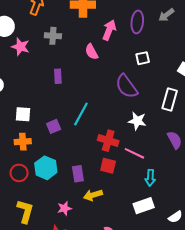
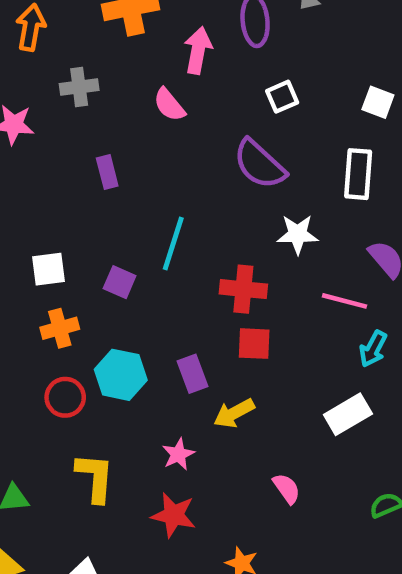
purple square: (54, 126) -> (120, 282), turned -32
pink line: (134, 153) -> (345, 301), moved
cyan arrow: (150, 178) -> (373, 349), moved, turned 35

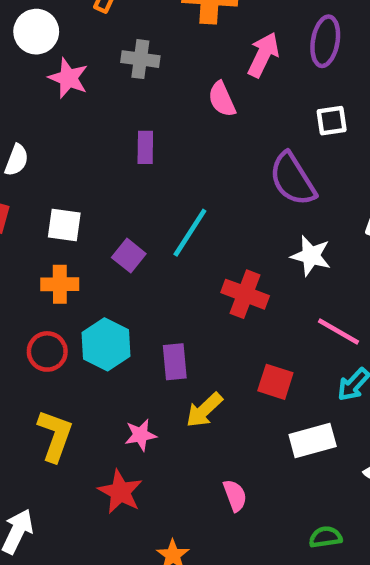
red square: (254, 344) -> (275, 382), moved
yellow arrow: (234, 413) -> (204, 410), turned -30

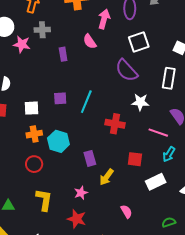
gray cross: (140, 59) -> (42, 30), moved
white square: (332, 121) -> (139, 42), size x1.5
purple rectangle: (145, 147) -> (63, 54), moved
purple square: (129, 256) -> (60, 98), moved, turned -32
cyan hexagon: (106, 344) -> (58, 141), moved

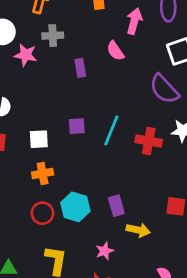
red cross: (115, 124) -> (149, 141), moved
cyan hexagon: (58, 141) -> (75, 207), moved
yellow arrow: (106, 177) -> (138, 230), turned -114

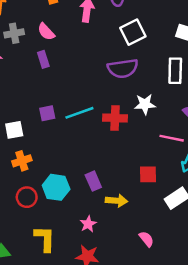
pink semicircle: (115, 51) -> (46, 32), moved
purple semicircle: (164, 89) -> (123, 68), turned -48
cyan line: (111, 130) -> (79, 113), turned 56

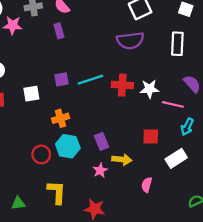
white star: (145, 104) -> (149, 89), moved
orange cross: (22, 161) -> (60, 118), moved
pink star: (88, 224) -> (100, 170), moved
pink semicircle: (146, 239) -> (147, 185), moved, turned -128

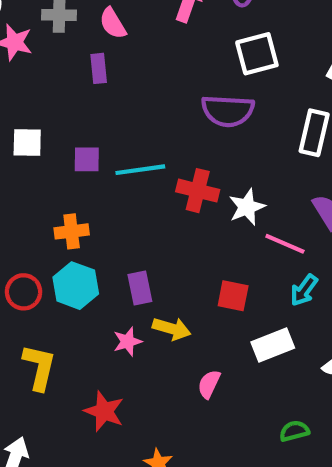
white star: (149, 89) -> (247, 207), turned -30
white square: (31, 94) -> (27, 142), moved

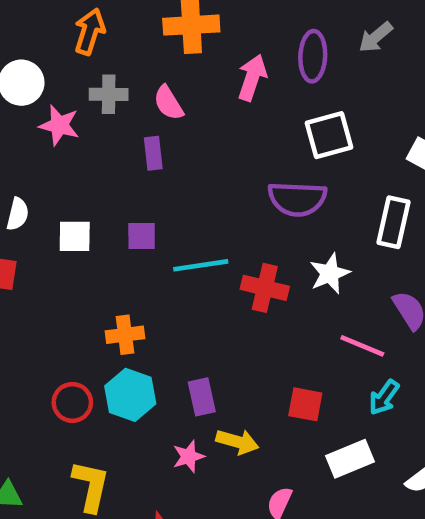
purple square: (87, 159) -> (142, 236), moved
white star: (247, 207) -> (330, 274), moved

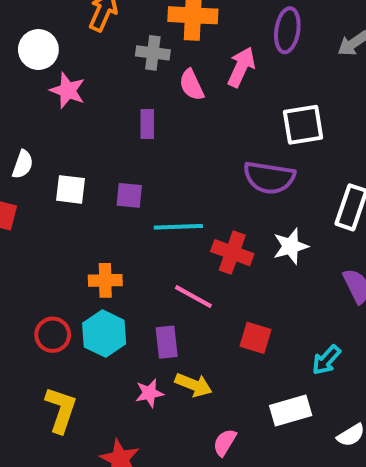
purple ellipse: (313, 56) -> (287, 30), moved
gray cross: (109, 94) -> (153, 53), moved
pink semicircle: (168, 103) -> (192, 85), moved
pink line: (362, 346) -> (193, 297), moved
red square: (305, 404) -> (255, 338), moved

